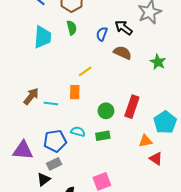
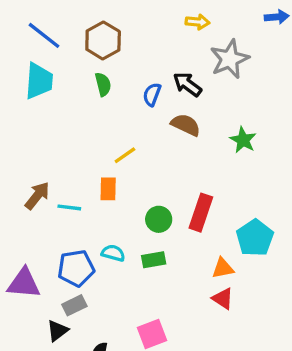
cyan trapezoid: (43, 37) -> (39, 81), moved
red triangle: (156, 159) -> (223, 299), moved

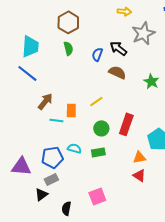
blue line: (44, 35) -> (27, 73), moved
yellow line: (125, 155) -> (96, 101), moved
brown arrow: (37, 196) -> (45, 101), moved
cyan line: (69, 207) -> (56, 120), moved

